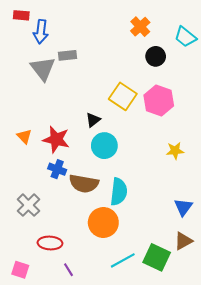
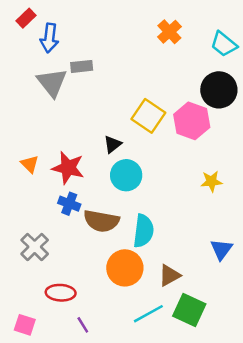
red rectangle: (21, 15) -> (26, 18), turned -49
black circle: (156, 56) -> (219, 90), moved, size x1.5
brown triangle: (183, 241) -> (169, 275), moved

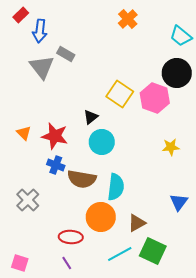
orange cross: (169, 32) -> (128, 19), moved
gray rectangle: (82, 66) -> (66, 54), turned 36
red ellipse: (61, 293) -> (71, 237), moved

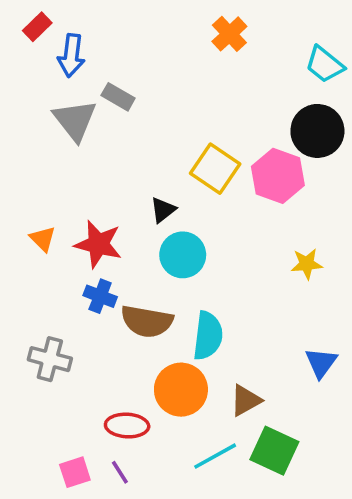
gray cross: (28, 200) -> (50, 359), turned -30
pink square: (20, 263) -> (75, 472), moved, turned -36

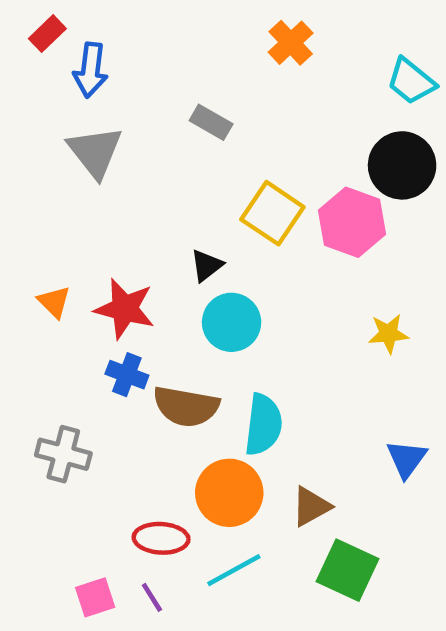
gray rectangle: (118, 97) -> (211, 122), moved
cyan line: (215, 456) -> (234, 570), moved

